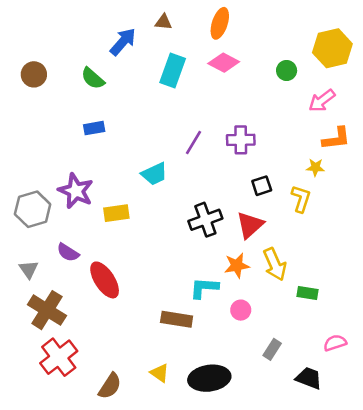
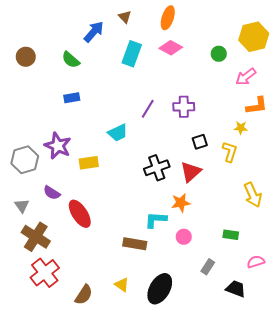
brown triangle: (163, 22) -> (125, 17), turned 40
yellow arrow: (275, 264) -> (253, 195), moved
green rectangle: (308, 293) -> (231, 235), moved
black ellipse: (209, 378) -> (160, 289), turned -52

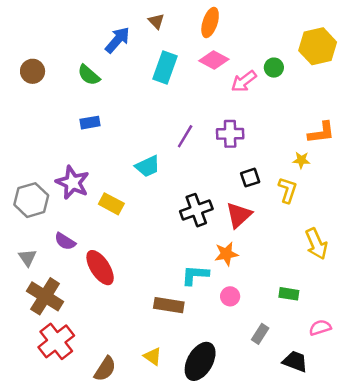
pink arrow: (246, 77) -> (244, 81), moved
yellow rectangle: (89, 163) -> (111, 204), turned 36

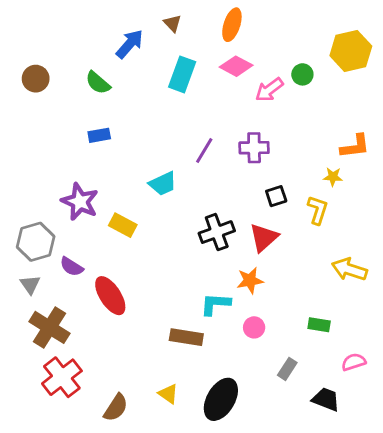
gray hexagon: (31, 200) -> (36, 242), moved
yellow arrow: (316, 244) -> (349, 269), turned 132

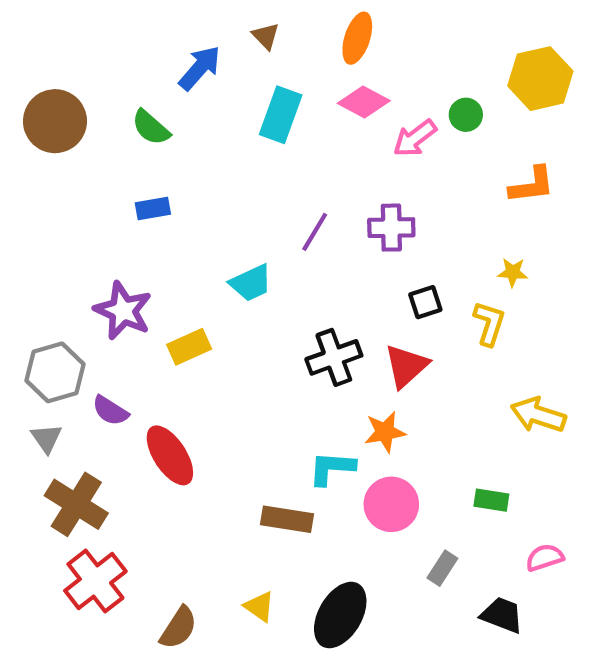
brown circle: (36, 79) -> (55, 121), size x1.5
orange L-shape: (355, 146) -> (532, 185), moved
yellow rectangle: (123, 225) -> (189, 347), turned -52
pink circle: (254, 327) -> (391, 504), size x1.6

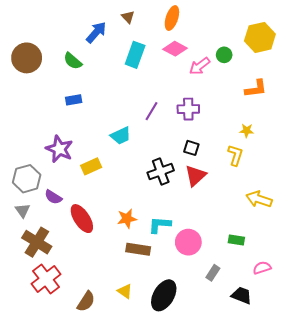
black square: (425, 302) -> (191, 148), moved, turned 35
orange star: (385, 432) -> (127, 219), moved

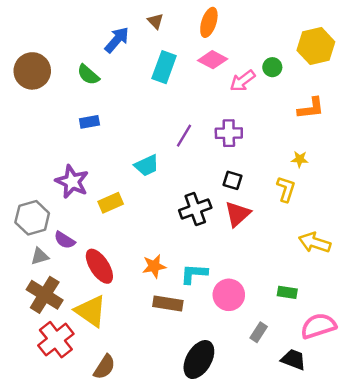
gray triangle: (23, 210) -> (40, 256), moved, turned 49
pink semicircle: (262, 268) -> (318, 326), size x1.6
yellow triangle: (125, 291) -> (91, 311), moved, size x1.8

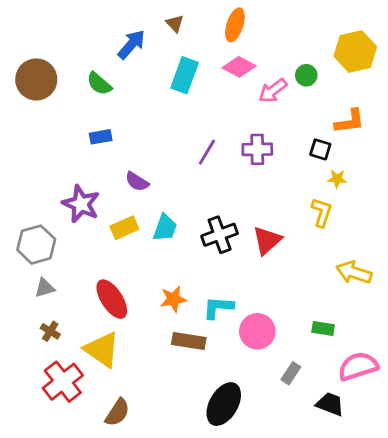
cyan trapezoid: (147, 165) -> (165, 228), moved, turned -45
black square: (233, 180) -> (320, 149), moved
purple semicircle: (65, 240) -> (137, 182), moved
brown cross: (45, 295) -> (50, 331), size x0.5

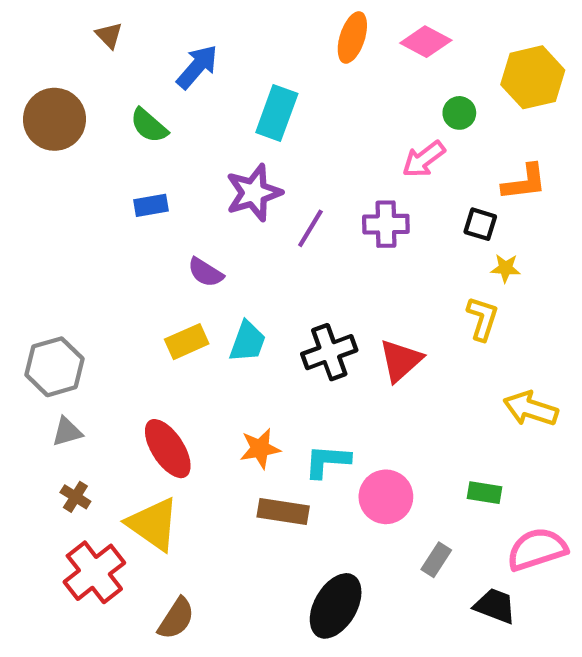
brown triangle: (175, 23) -> (109, 35), moved
pink diamond: (239, 67) -> (426, 42), moved
pink arrow: (273, 91) -> (424, 159), moved
purple star: (81, 204) -> (254, 193), moved, turned 30

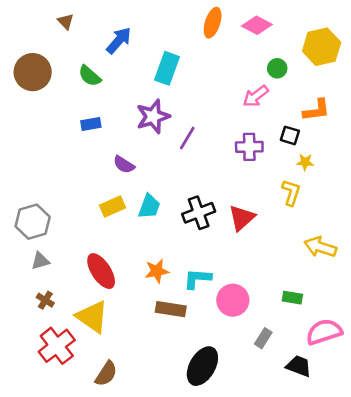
purple cross: (386, 224) -> (249, 147), moved

